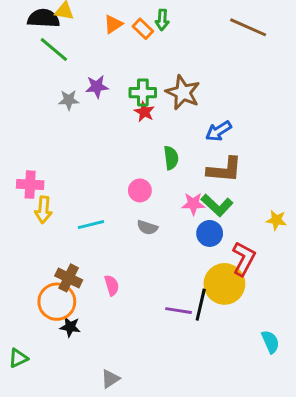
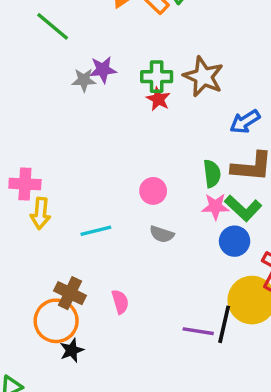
gray star: (69, 100) -> (84, 80), moved
green semicircle: (171, 158) -> (212, 174), moved
black star: (70, 327) -> (72, 350), turned -30

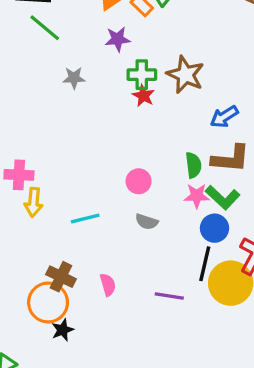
purple star: (103, 70) -> (118, 39), moved
black line: (224, 324) -> (205, 264), moved
purple line: (198, 331) -> (169, 296), moved

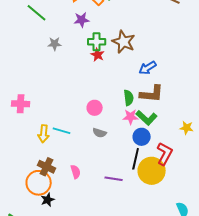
yellow arrow: (34, 202) -> (44, 134), moved
cyan line: (85, 218) -> (62, 131), turned 30

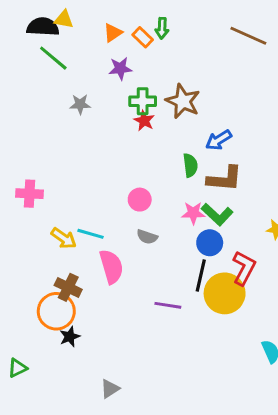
green semicircle: (129, 98) -> (190, 165), moved
yellow arrow: (44, 134) -> (64, 238), turned -60
pink semicircle: (76, 172) -> (111, 267), moved, size x1.6

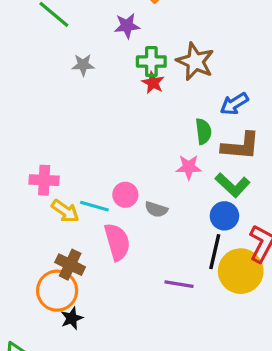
pink cross: (29, 194) -> (44, 180), moved
pink circle: (140, 200) -> (125, 195), moved
pink star: (193, 213) -> (189, 167), moved

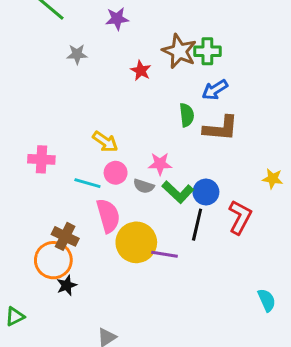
green cross: (151, 62) -> (207, 51), moved
pink star: (189, 167) -> (160, 164), moved
green L-shape: (233, 185) -> (178, 192), moved
yellow arrow: (65, 211) -> (105, 142), moved
yellow circle: (241, 271) -> (136, 242), moved

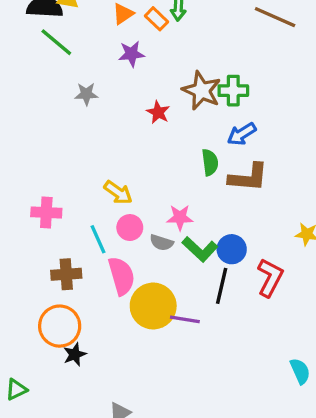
cyan line: (87, 183) -> (98, 239), turned 50
brown cross: (65, 236) -> (66, 274), moved, turned -30

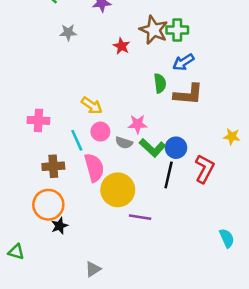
purple line: (185, 319) -> (140, 217), moved
green triangle: (16, 389) -> (16, 252), turned 42

